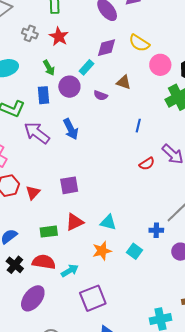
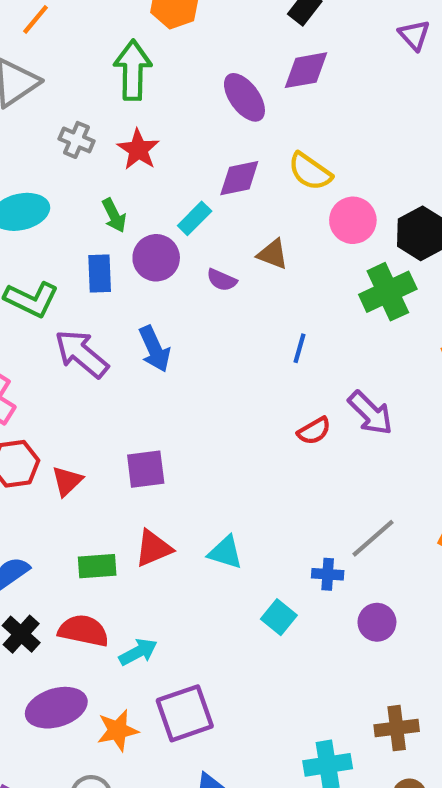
orange star: (102, 251) -> (118, 730), moved
purple ellipse: (33, 298) -> (56, 708), turned 32

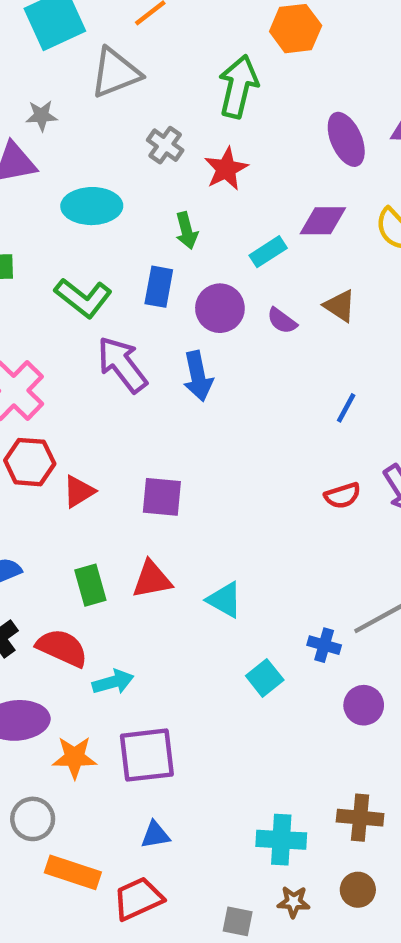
purple circle: (156, 258) -> (220, 308), moved
green rectangle: (97, 566) -> (90, 585), turned 66

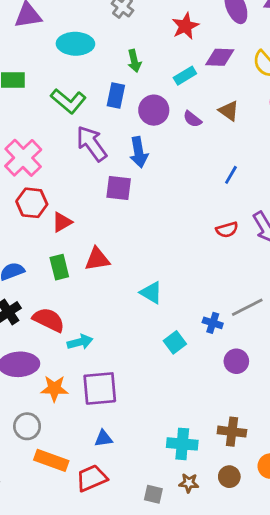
red star: (226, 169) -> (185, 26), moved
purple square: (162, 497) -> (119, 188), moved
red triangle: (152, 579) -> (97, 259), moved
green rectangle: (90, 585) -> (59, 267), moved

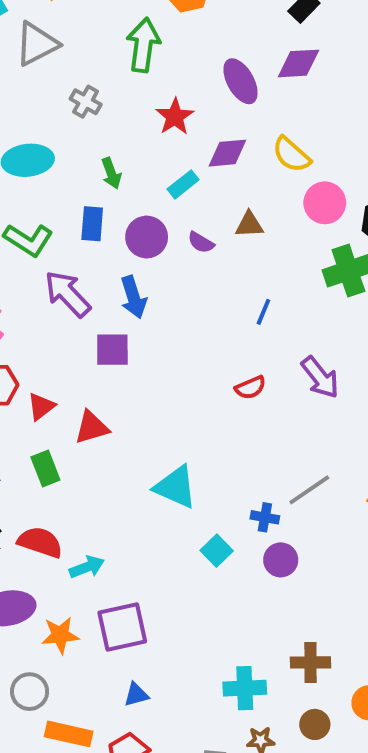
brown triangle: (229, 111) -> (249, 225), turned -30
red semicircle: (227, 230) -> (250, 388), moved
red triangle: (97, 259) -> (92, 427), moved
cyan triangle: (151, 293) -> (175, 487), size x1.4
purple circle: (236, 361) -> (281, 560), moved

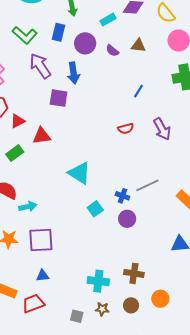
green rectangle: (45, 468) -> (15, 153), turned 66

